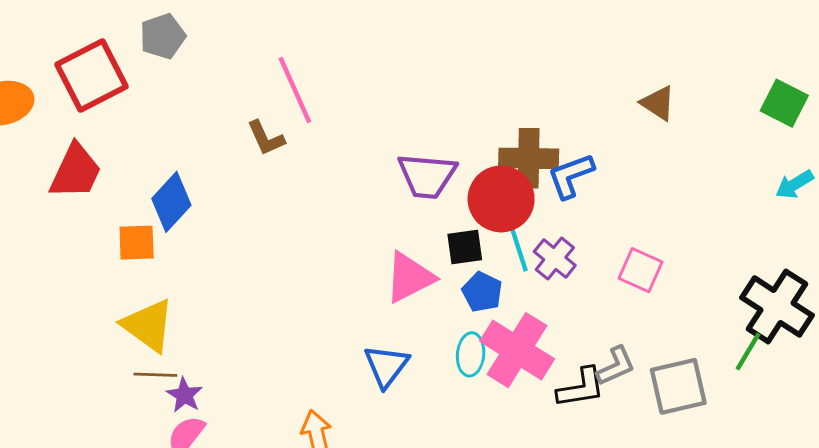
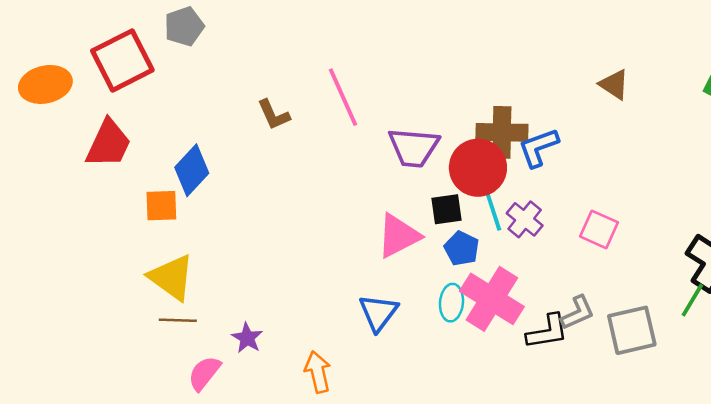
pink line: (295, 90) -> (343, 97), moved
purple star: (184, 395) -> (247, 338), moved

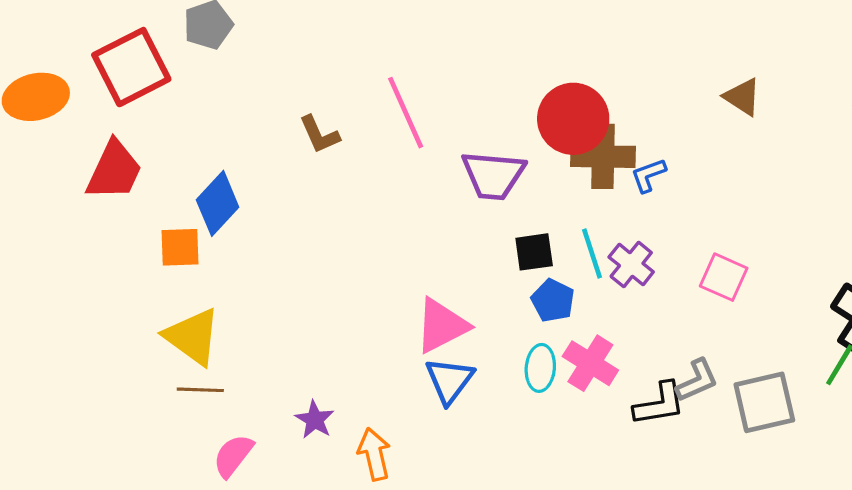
blue L-shape: (538, 148) -> (648, 175), size x0.7
red circle: (478, 168) -> (573, 119), moved
pink triangle: (399, 236) -> (442, 326), moved
pink cross: (492, 299) -> (590, 363), size x0.7
purple star: (247, 338) -> (315, 420), moved

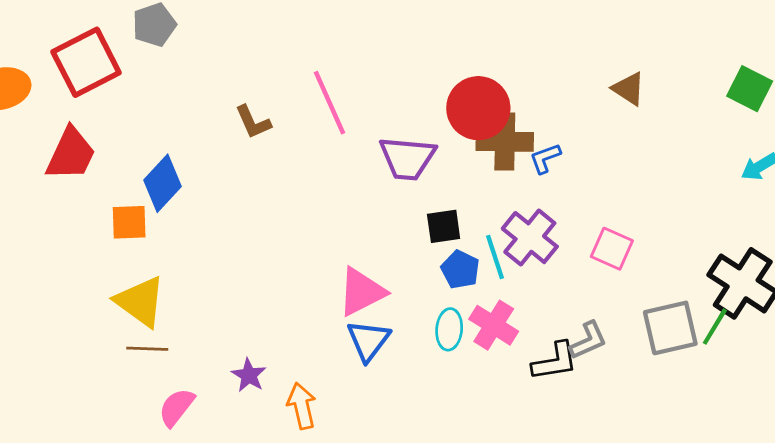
cyan line: (592, 254) -> (495, 257), moved
purple cross: (631, 265) -> (530, 238), size x1.4
gray square: (764, 402) -> (670, 328), moved

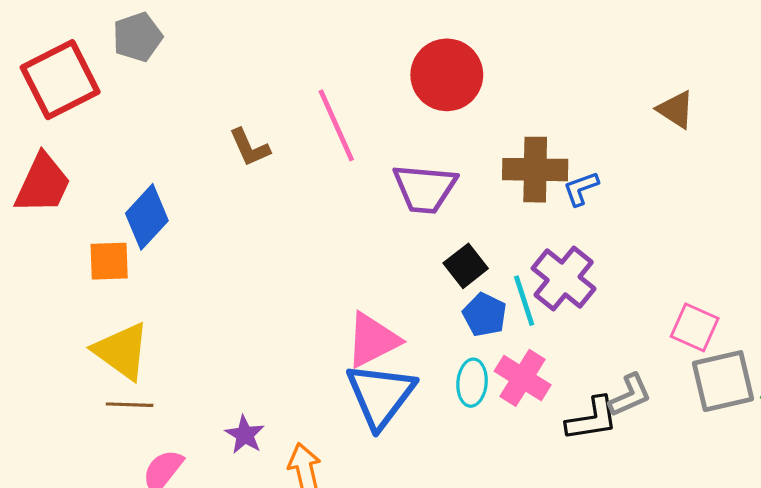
red circle: (478, 108) -> (447, 75), moved
black square: (444, 226) -> (466, 266), turned -30
pink square: (612, 249) -> (695, 327), moved
blue triangle: (368, 340) -> (380, 395), size x1.4

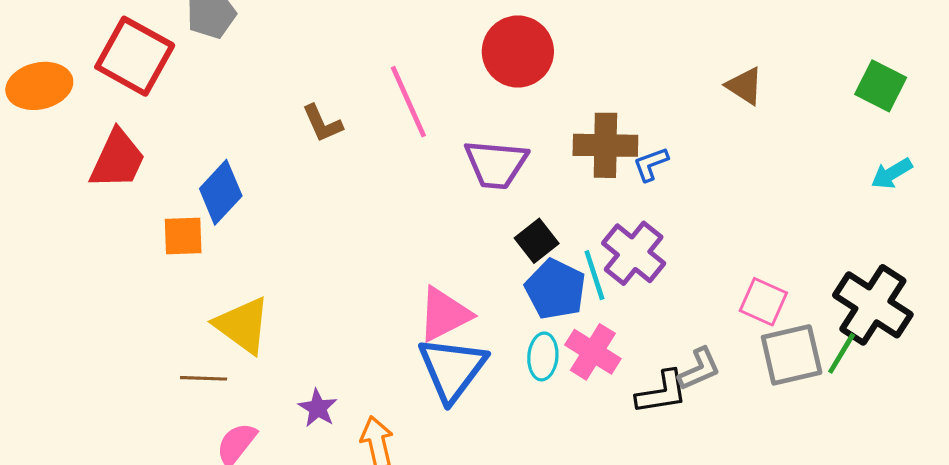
red square: (60, 80) -> (135, 56), turned -34
blue pentagon: (485, 315) -> (555, 289), size x1.4
yellow triangle: (122, 351) -> (243, 325), moved

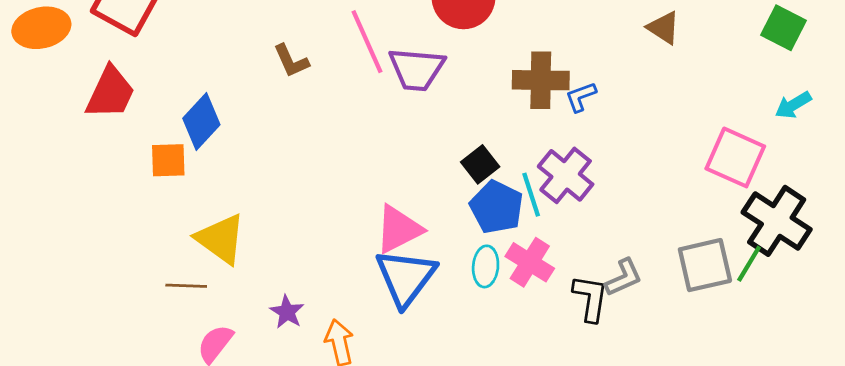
purple trapezoid: (496, 164) -> (417, 69), moved
pink square: (763, 302) -> (735, 157), moved, size x1.4
black L-shape: (662, 392) -> (590, 298), turned -72

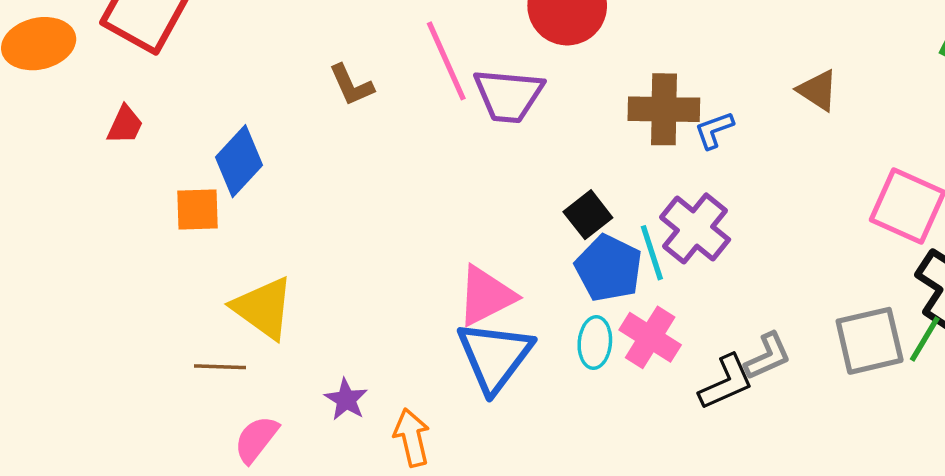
brown triangle: (664, 28) -> (818, 90), moved
red trapezoid: (110, 93) -> (125, 125), size x0.6
black L-shape: (590, 298) -> (726, 382), turned 57

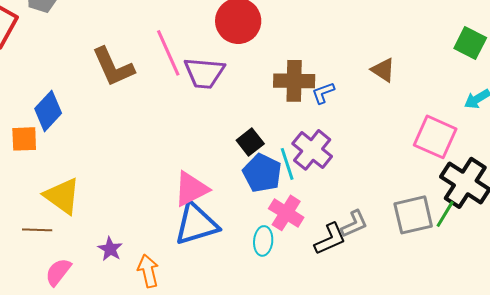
brown L-shape: (351, 85) -> (113, 67), size x1.6
cyan ellipse: (595, 342) -> (263, 241), moved
blue triangle: (495, 356) -> (196, 224), turned 36

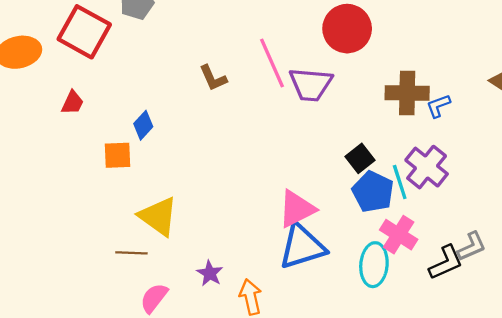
brown L-shape: (113, 67) -> (213, 78), size x0.6
blue diamond: (48, 111) -> (143, 125), size x0.7
cyan ellipse: (263, 241) -> (374, 265), size x1.4

